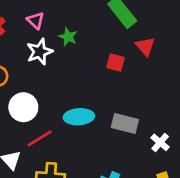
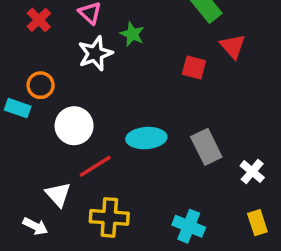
gray rectangle: (125, 123) -> (206, 147), turned 50

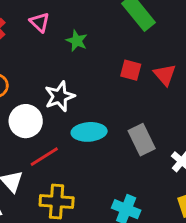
red triangle: (233, 46) -> (165, 75), moved
white star: (95, 53) -> (60, 96), moved

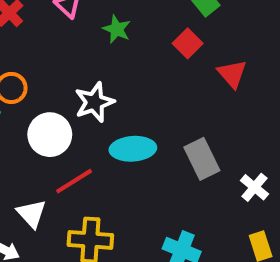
red square: (131, 70) -> (188, 43), moved, turned 30

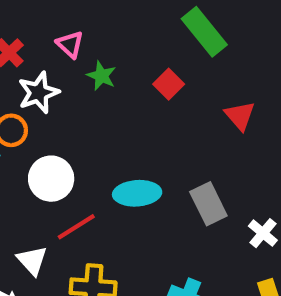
green star: (117, 29) -> (101, 76), moved
red square: (188, 43) -> (169, 84), moved
white star: (94, 102) -> (38, 93), moved

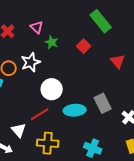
white star: (38, 93) -> (31, 62), moved
white circle: (51, 179) -> (52, 89), moved
cyan ellipse: (137, 193) -> (75, 110), moved

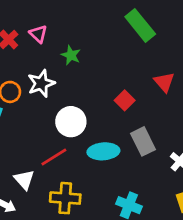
pink triangle: (37, 27) -> (38, 34), moved
red square: (84, 46) -> (125, 100), moved

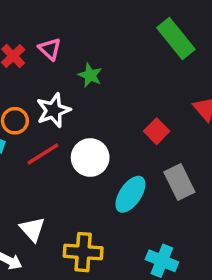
cyan ellipse: (103, 151) -> (130, 194), turned -52
red line: (54, 157) -> (43, 154), moved

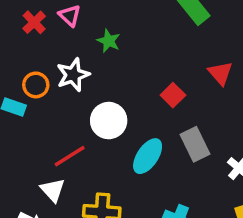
red line: (43, 154) -> (70, 156), moved

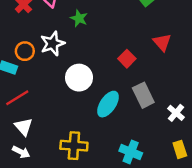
red line: (70, 156) -> (17, 98), moved
white triangle: (53, 190) -> (24, 127), moved

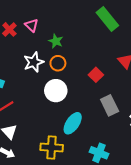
orange circle: (25, 51) -> (58, 63), moved
cyan ellipse: (108, 104) -> (73, 123), moved

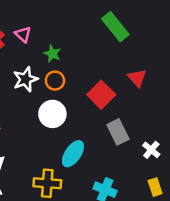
red square: (96, 75) -> (101, 95), size x1.5

